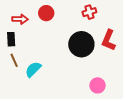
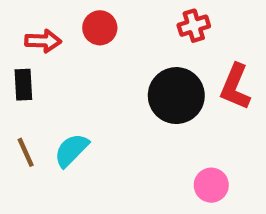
brown line: (14, 60) -> (26, 152), moved

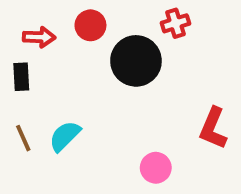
red L-shape: (235, 87) -> (213, 128), moved
black circle: (176, 96) -> (136, 61), moved
pink circle: (211, 185) -> (156, 168), moved

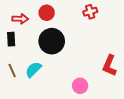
black circle: (136, 61) -> (52, 41), moved

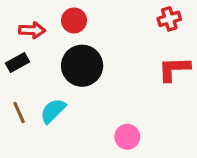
red cross: (90, 12) -> (169, 19), moved
black rectangle: (11, 39) -> (17, 62), turned 64
red L-shape: (109, 65) -> (174, 69), moved, turned 65

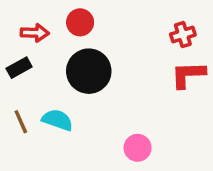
red cross: (169, 19) -> (183, 35), moved
cyan semicircle: (53, 111) -> (57, 120), turned 64

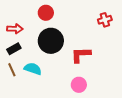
red arrow: (35, 33) -> (15, 29), moved
black rectangle: (19, 68) -> (14, 49), moved
red L-shape: (188, 75) -> (81, 55), moved

